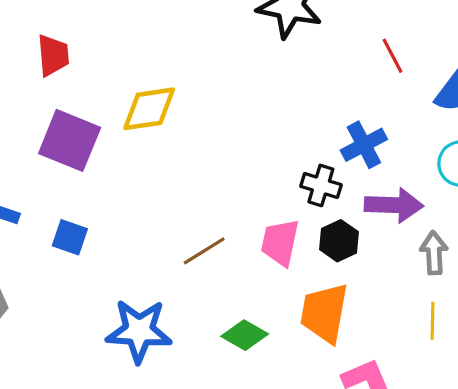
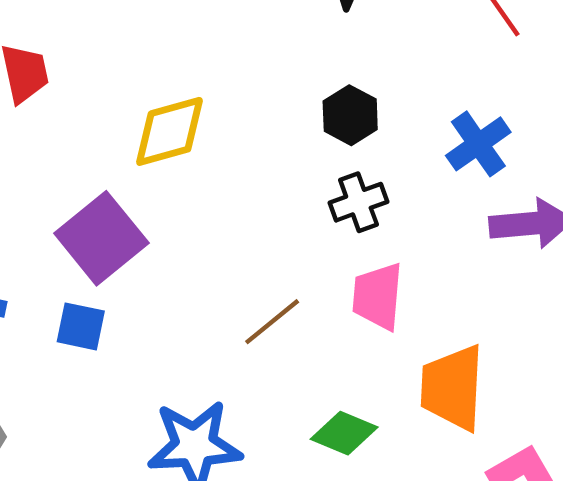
purple square: (70, 140) -> (101, 238), moved, turned 36
black cross: (321, 185) -> (358, 202), moved, turned -30
black hexagon: (339, 241) -> (350, 115), moved

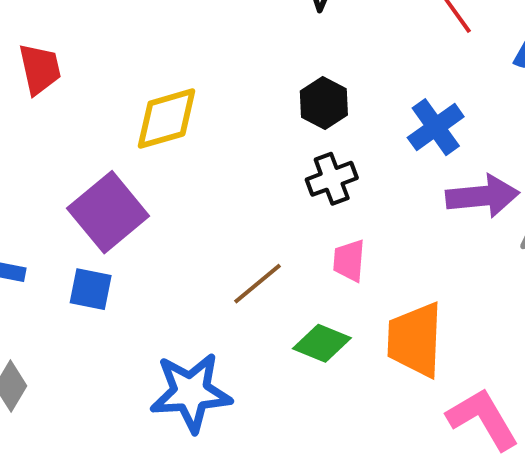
pink trapezoid: (378, 296) -> (349, 261), size x0.7
green diamond: (344, 433) -> (322, 343), moved

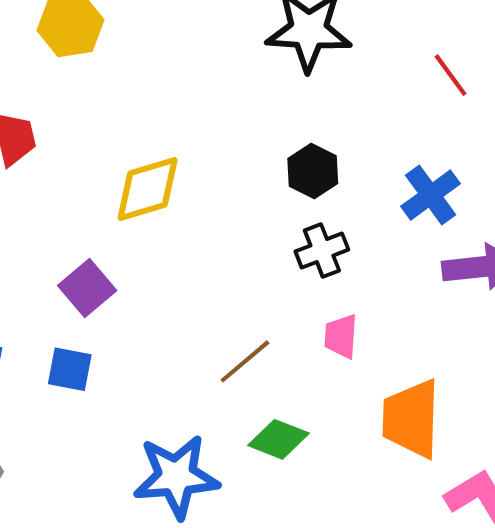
purple square: (108, 212) -> (87, 288), size x0.7
green diamond: (322, 343) -> (278, 439), moved

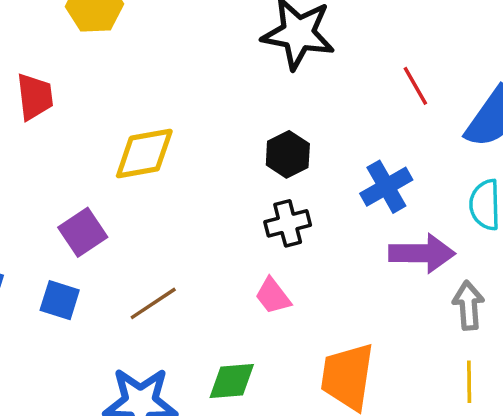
pink trapezoid: (341, 336) -> (273, 296), moved, turned -48
brown line: (245, 361) -> (153, 303), moved
green diamond: (278, 439) -> (232, 381), turned -33

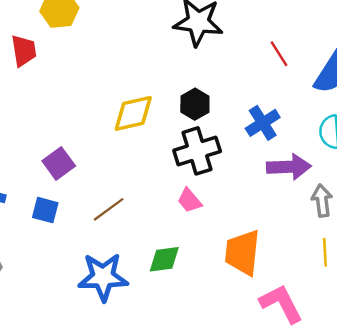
red trapezoid: (35, 97) -> (24, 51), moved
yellow diamond: (144, 153) -> (133, 113), moved
black cross: (288, 223) -> (197, 151), size x1.5

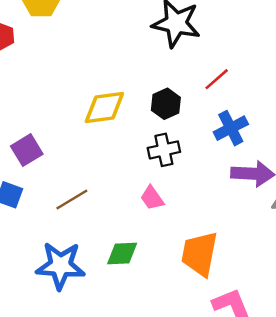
red line: (279, 54) -> (217, 79), moved, turned 76
black cross: (197, 151) -> (164, 150), size x0.7

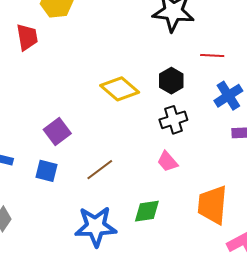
red line: (217, 79) -> (212, 55), turned 50
yellow diamond: (104, 107) -> (120, 89), turned 54

